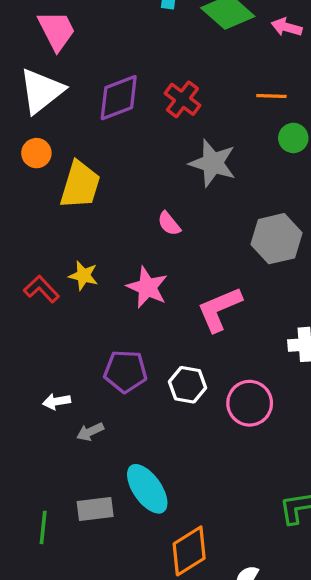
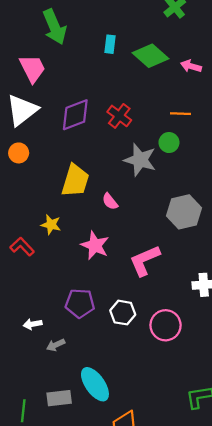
green circle: (293, 138) -> (169, 143), moved
yellow trapezoid: (80, 185) -> (75, 181), moved
yellow star: (83, 276) -> (51, 225), moved

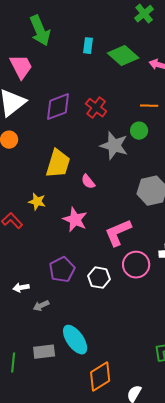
purple pentagon: (80, 303) -> (62, 270), turned -30
pink circle: (166, 325) -> (136, 265), moved

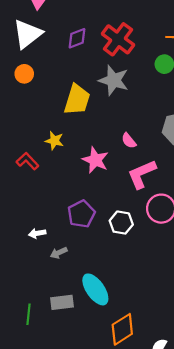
purple diamond: (58, 107) -> (77, 38), size x0.7
red cross: (96, 108) -> (118, 39), size x1.4
gray star: (114, 146) -> (114, 80), moved
pink semicircle: (88, 182) -> (129, 141), moved

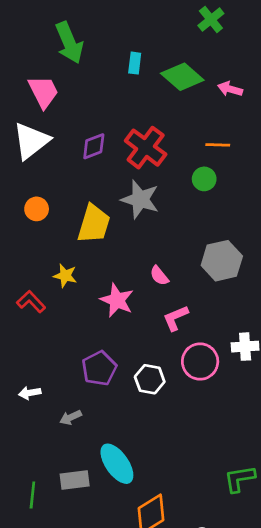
orange circle: (24, 74) -> (37, 209), moved
pink L-shape: (142, 174) -> (176, 318), size x0.7
white arrow: (37, 233) -> (30, 393), moved

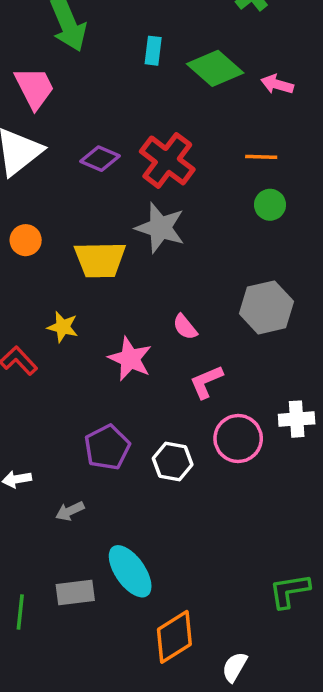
purple diamond: (94, 146) -> (100, 159), turned 44
green circle: (204, 179) -> (270, 205), moved
yellow trapezoid: (94, 224) -> (100, 260), turned 72

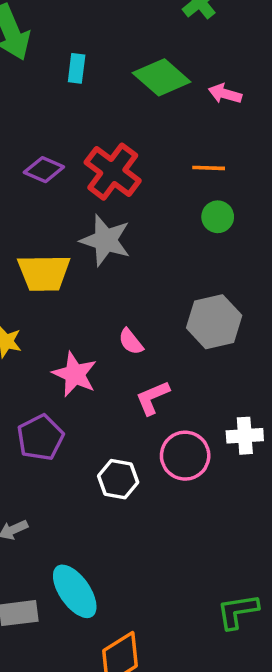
cyan rectangle: (153, 51) -> (77, 68), moved
purple pentagon: (107, 447) -> (40, 438), moved

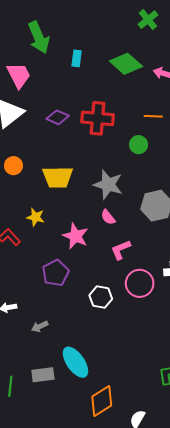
red cross: (113, 172) -> (98, 118), turned -32
green circle: (218, 217) -> (139, 145), moved
gray star: (105, 240) -> (108, 185), moved

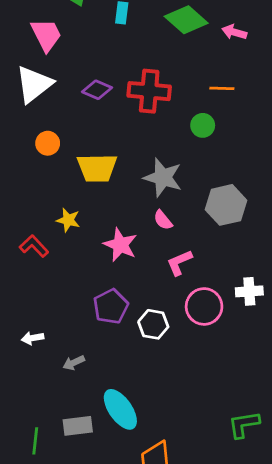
orange circle: (13, 166) -> (48, 143), moved
purple pentagon: (56, 273) -> (111, 306), moved

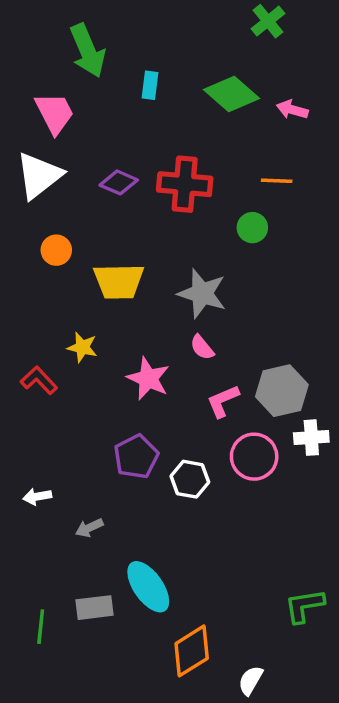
gray hexagon: (226, 205) -> (282, 391), moved

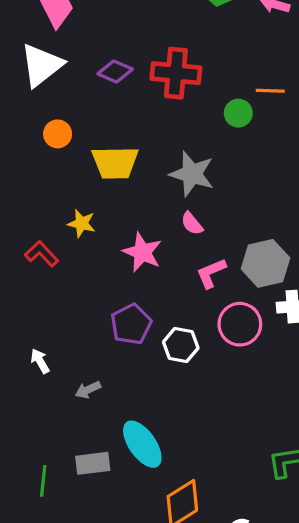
orange line: (277, 181) -> (270, 91), moved
white arrow: (37, 497) -> (40, 361), turned 70

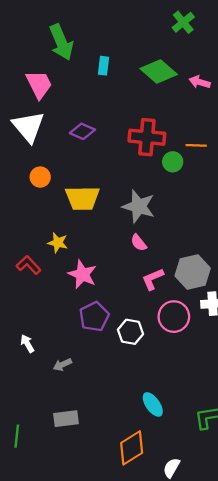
white triangle: (42, 65) -> (28, 127), turned -32
red cross: (176, 73) -> (147, 137), moved
pink star: (142, 252) -> (82, 274), moved
cyan ellipse: (142, 444) -> (153, 404), moved, size x0.7
green line: (43, 481) -> (17, 436), moved

